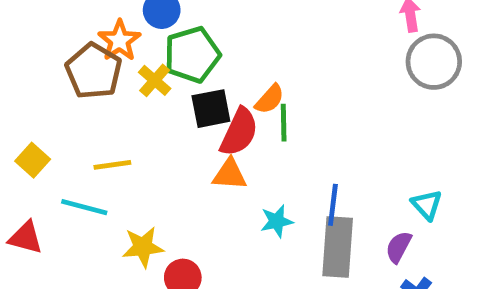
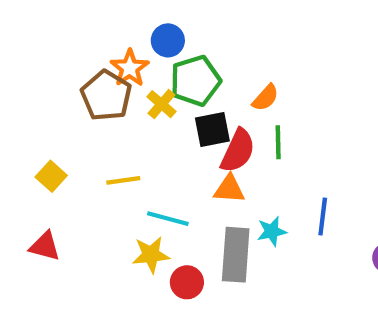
orange semicircle: (270, 99) -> (265, 98), moved
cyan line: (84, 207) -> (168, 219), moved
gray rectangle: (338, 247) -> (236, 255), moved

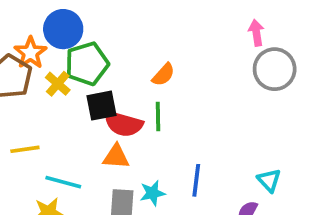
blue circle: (168, 40) -> (63, 29), size x1.4
orange semicircle: (265, 98) -> (163, 75), moved
red semicircle: (238, 151) -> (123, 124), turned 81

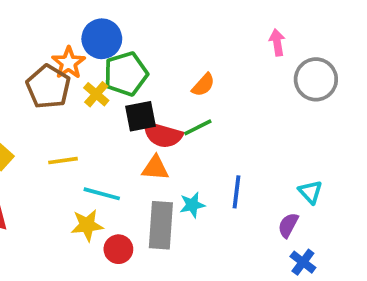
pink arrow: (256, 33) -> (277, 42), moved
green line: (158, 117) -> (198, 127), turned 64

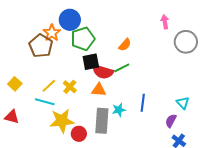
yellow cross: (96, 94) -> (70, 87), moved
yellow line: (63, 161) -> (49, 86), turned -35
cyan line: (102, 194) -> (45, 102), moved
yellow star: (87, 225) -> (62, 121), size x1.4

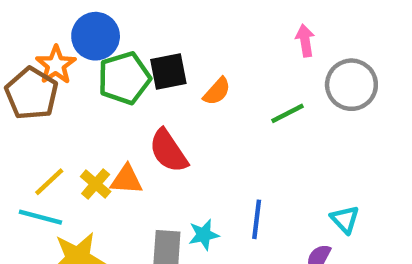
black square: (91, 62) -> (168, 71), moved
green line: (122, 68) -> (287, 113), moved
red semicircle: (103, 72) -> (168, 151), turned 40
orange triangle: (99, 90) -> (126, 180), moved

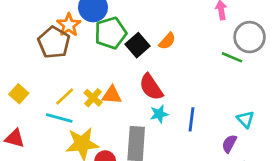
black square: (168, 71) -> (138, 45), moved, turned -30
green line: (287, 113) -> (232, 57), moved, turned 50
red semicircle: (168, 151) -> (151, 87), moved
cyan star: (204, 235) -> (159, 114), moved

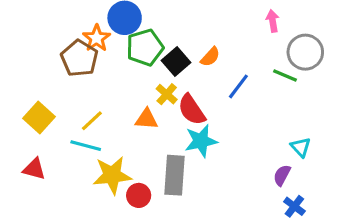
yellow square: (19, 94) -> (39, 118), size x1.4
yellow cross: (93, 98) -> (167, 94), moved
cyan star: (159, 114) -> (201, 141), size x1.5
blue line: (192, 119) -> (238, 86), moved, turned 30

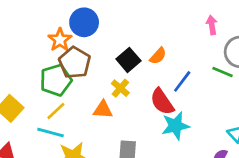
green pentagon: (145, 47) -> (56, 80), moved
brown pentagon: (79, 58) -> (75, 63), moved
red semicircle: (192, 110) -> (162, 102), moved
cyan star: (201, 141) -> (175, 126), moved

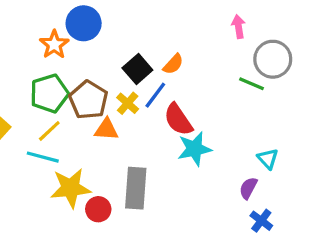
brown pentagon: (75, 63) -> (88, 100), moved
blue line: (182, 81) -> (155, 95), moved

